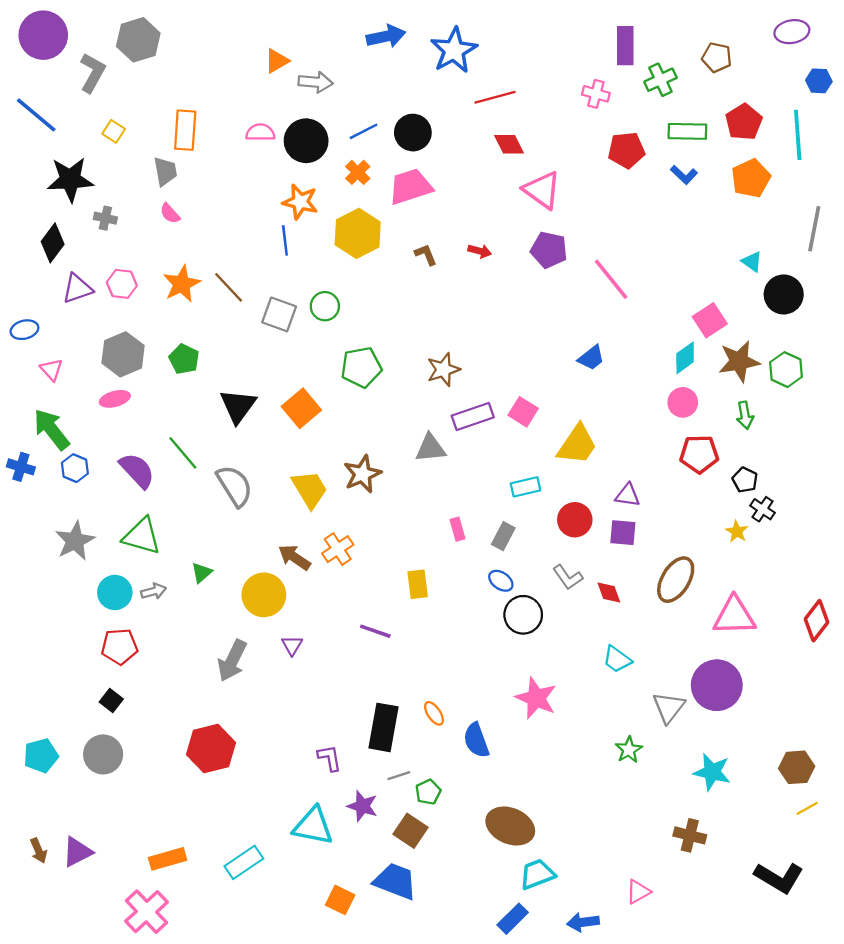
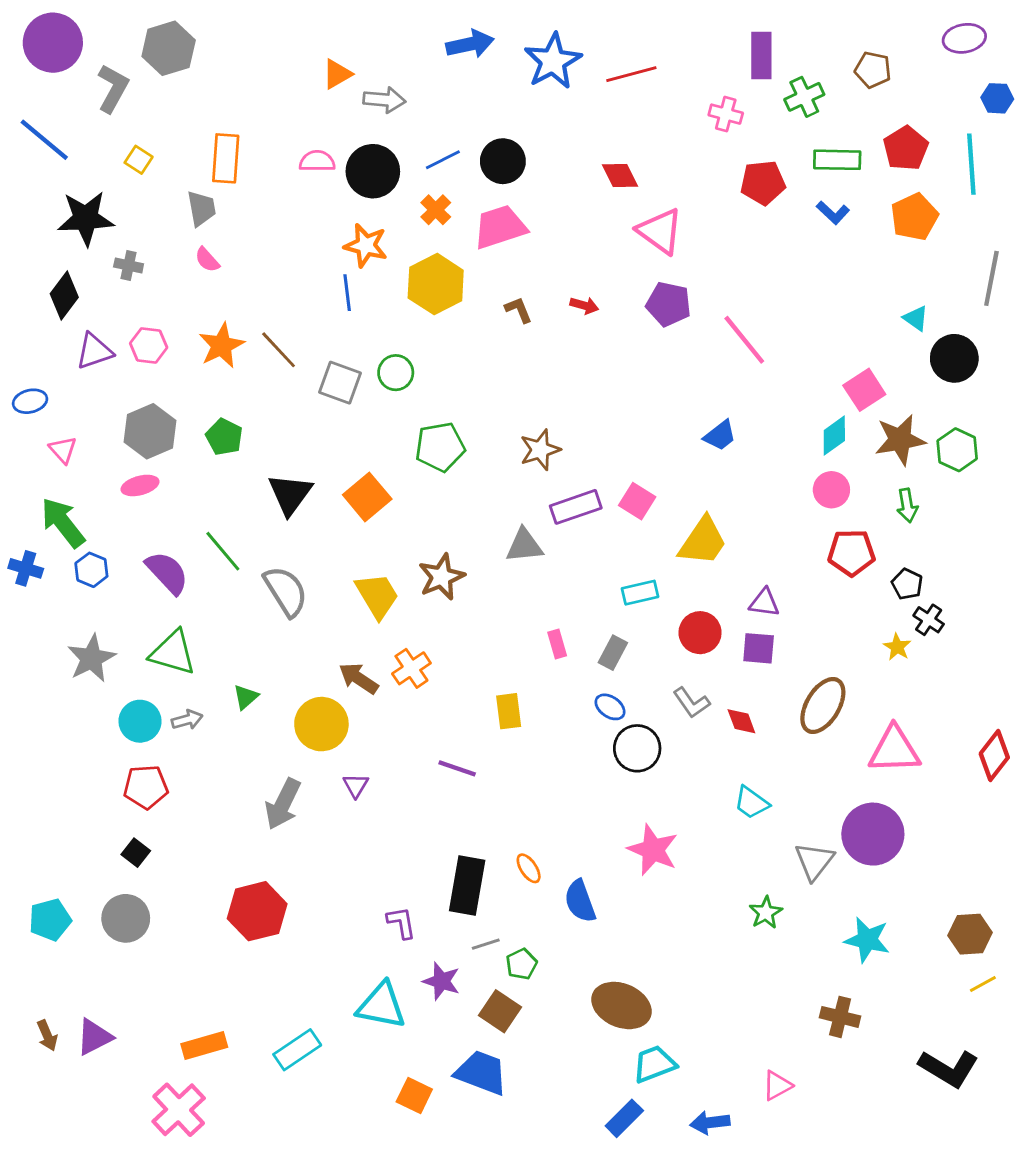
red line: (495, 97) -> (631, 74), moved

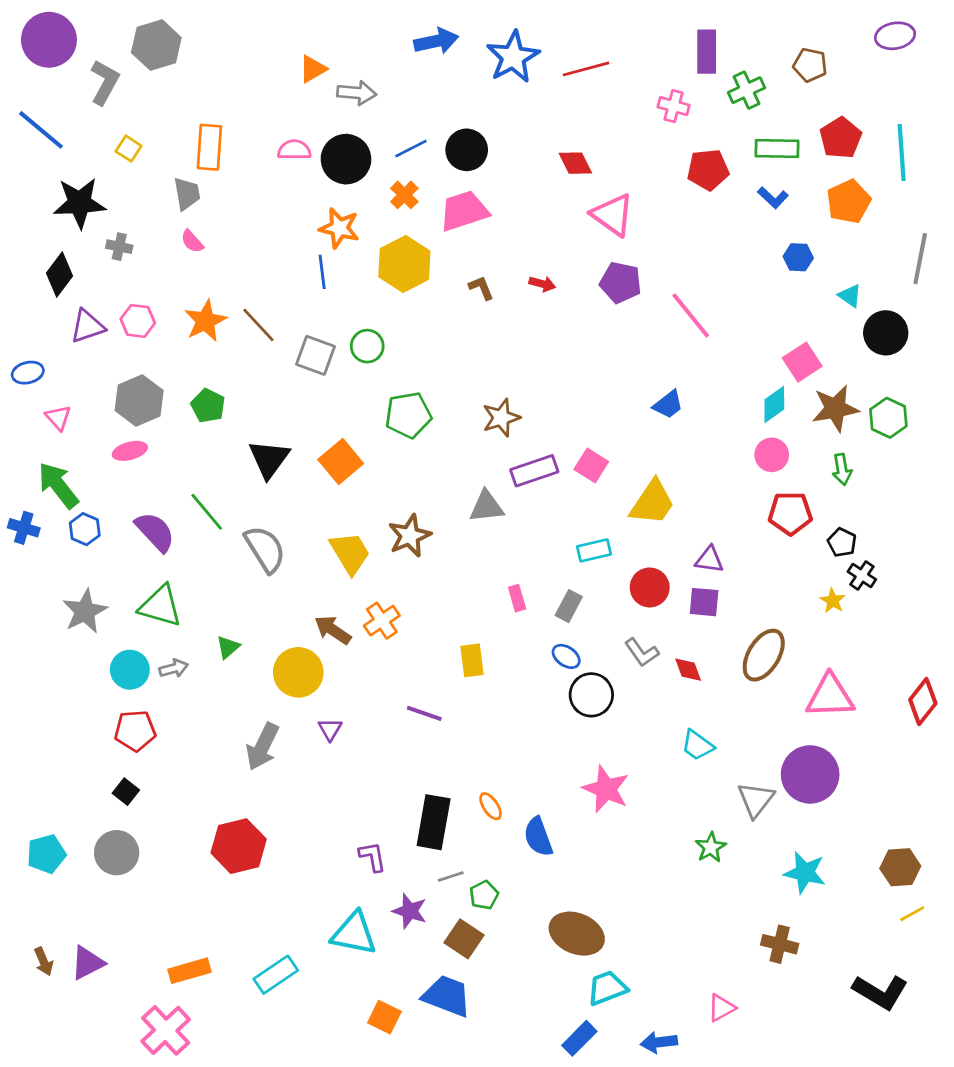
blue hexagon: (997, 98) -> (798, 257), moved

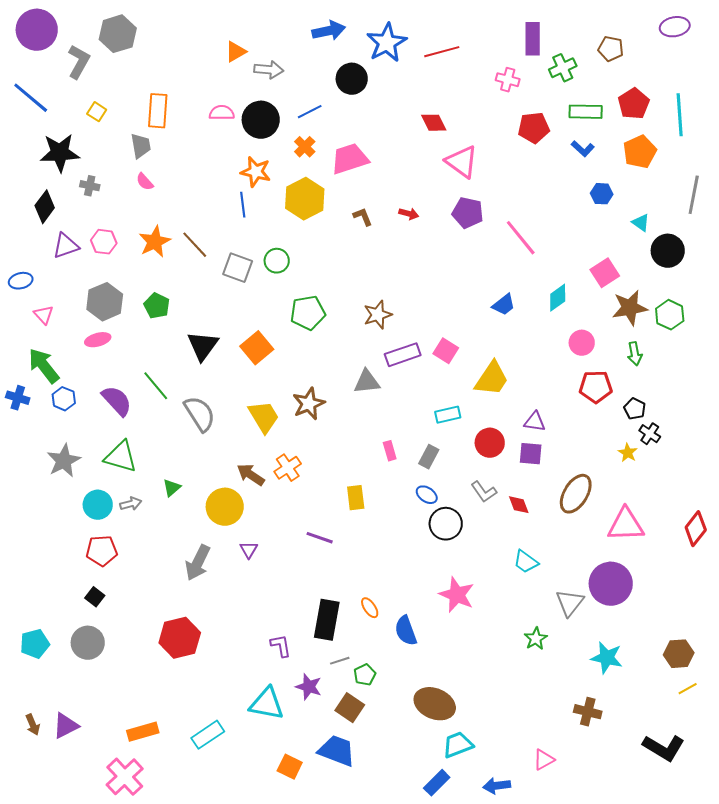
black circle: (467, 150) -> (352, 79), moved
cyan diamond: (774, 404) -> (558, 298), moved

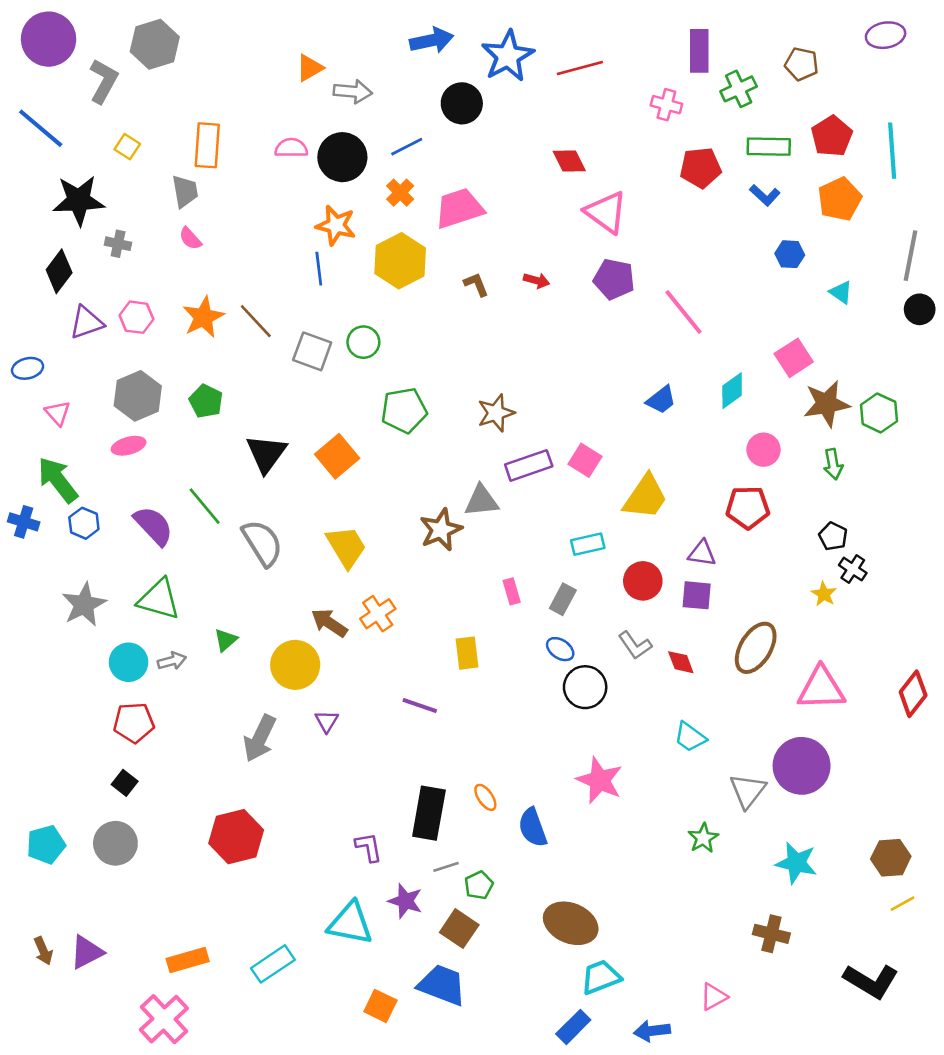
black circle: (668, 251) -> (920, 309), moved, size x0.7
red pentagon: (596, 387) -> (748, 507), moved
brown star: (309, 404) -> (441, 530), moved

